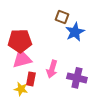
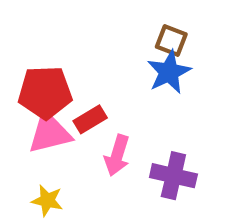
brown square: (62, 17) -> (171, 41), moved
red rectangle: (31, 79) -> (90, 119), moved, turned 48

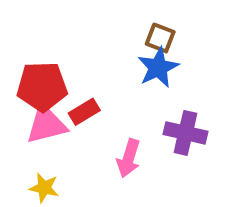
pink arrow: (117, 155) -> (129, 158), moved
purple cross: (173, 176) -> (186, 133), moved

